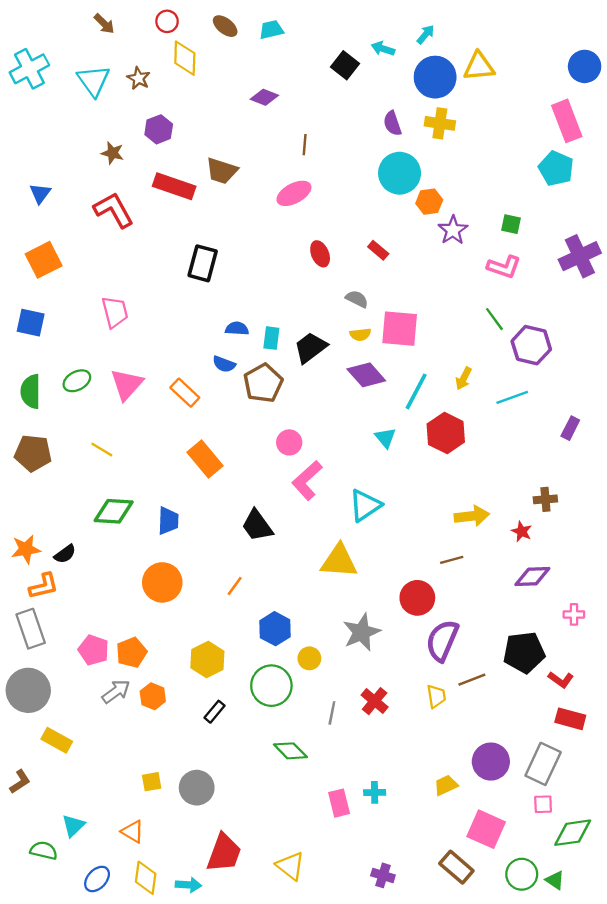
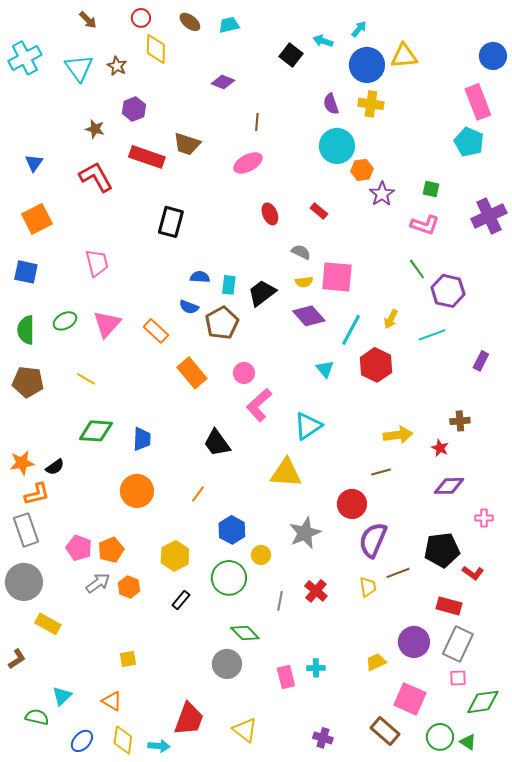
orange rectangle: (205, 459) -> (192, 373), moved
red rectangle: (570, 719) -> (449, 606), moved
gray circle: (197, 788) -> (227, 664), moved

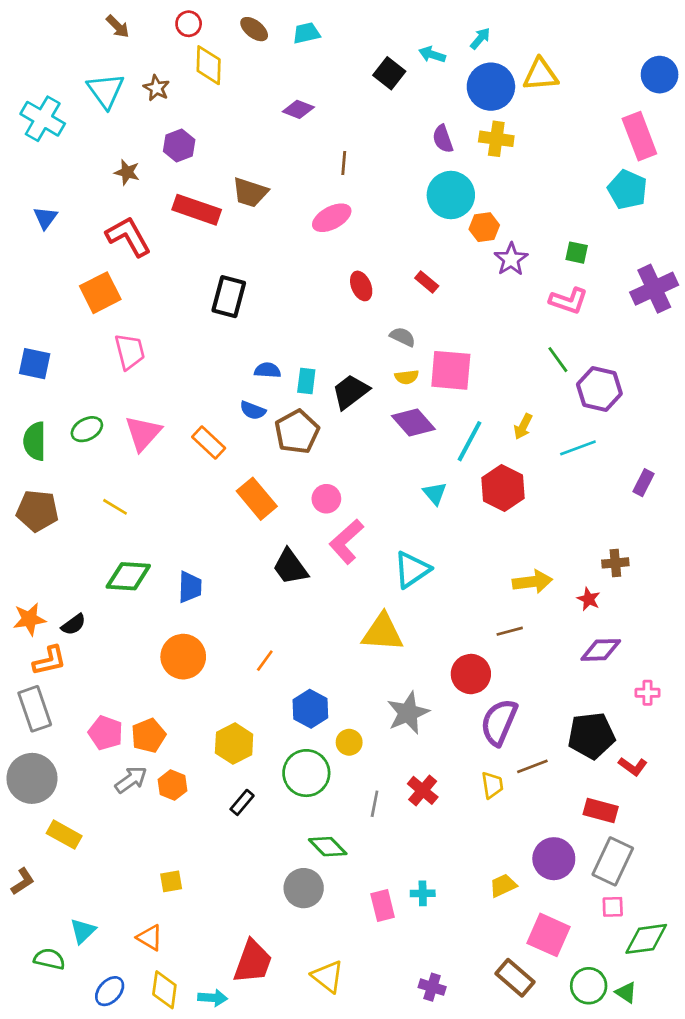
cyan cross: (25, 58) -> (43, 119), moved, turned -32
orange square: (37, 219) -> (100, 293), moved
black trapezoid: (217, 443) -> (290, 567), moved

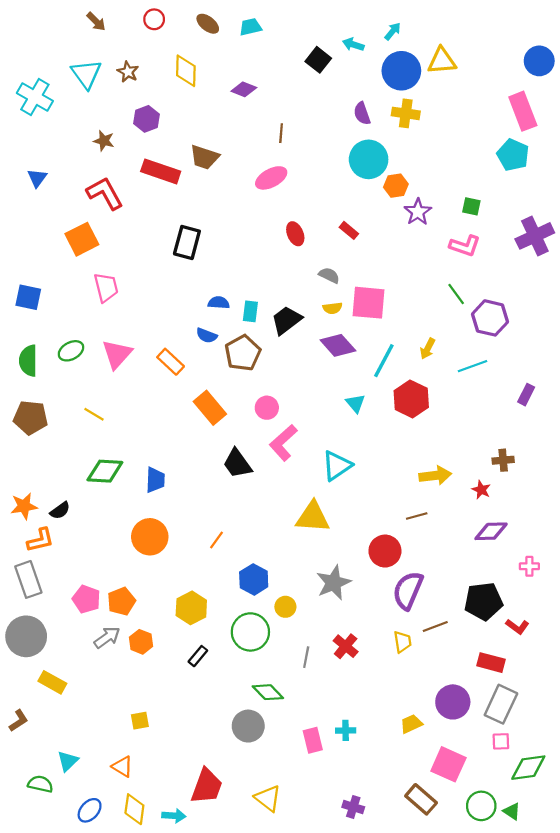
yellow diamond: (209, 65) -> (186, 71), moved

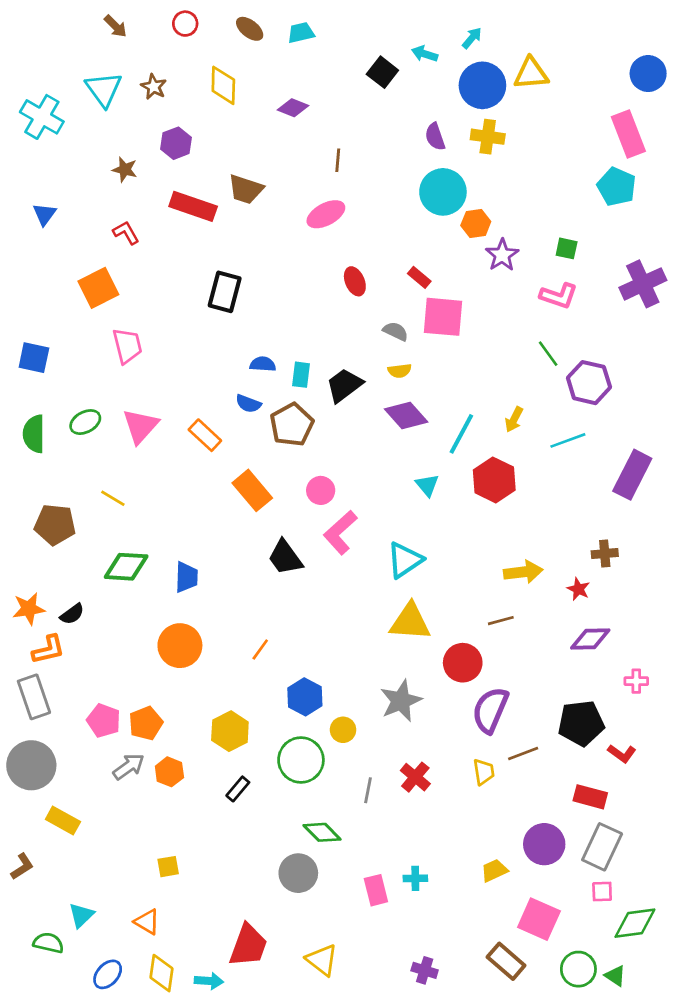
red L-shape: (105, 193) -> (126, 233), size x0.6
pink square: (369, 303) -> (443, 317), moved
purple rectangle: (526, 395) -> (632, 475), size x1.8
brown pentagon: (31, 418) -> (55, 525), moved
yellow triangle: (313, 517) -> (410, 622), moved

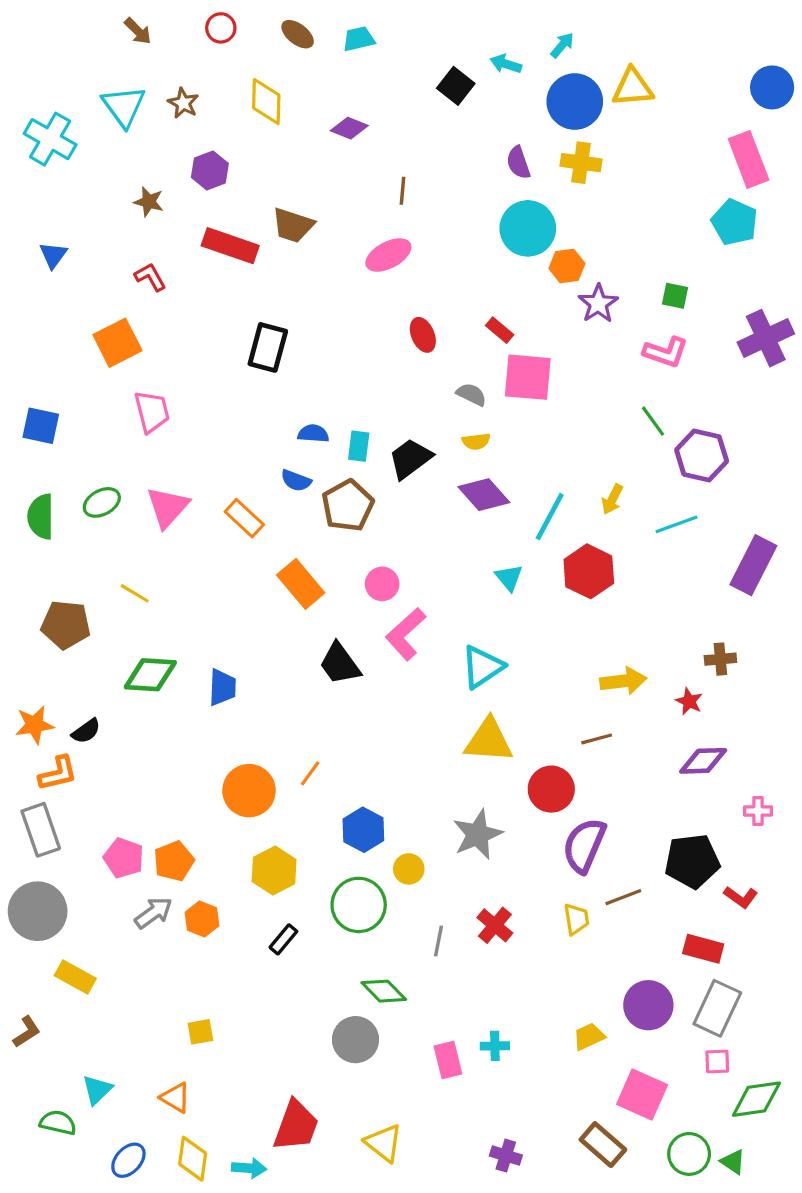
orange circle: (180, 646) -> (249, 791), moved

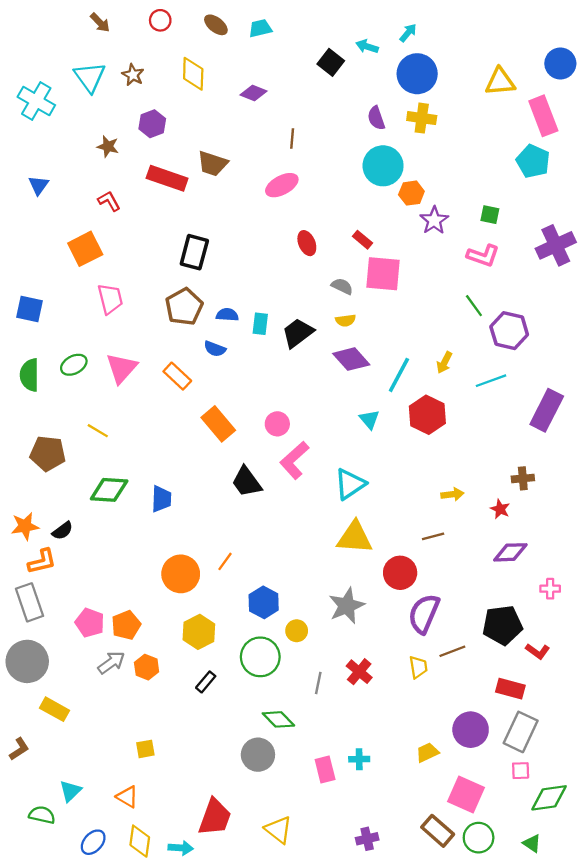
yellow triangle: (633, 87) -> (500, 82), moved
brown pentagon: (348, 506) -> (184, 307), moved
yellow arrow: (623, 681) -> (452, 494), size x0.7
green circle: (689, 1154) -> (479, 838), moved
purple cross: (506, 1156) -> (367, 839), turned -30

